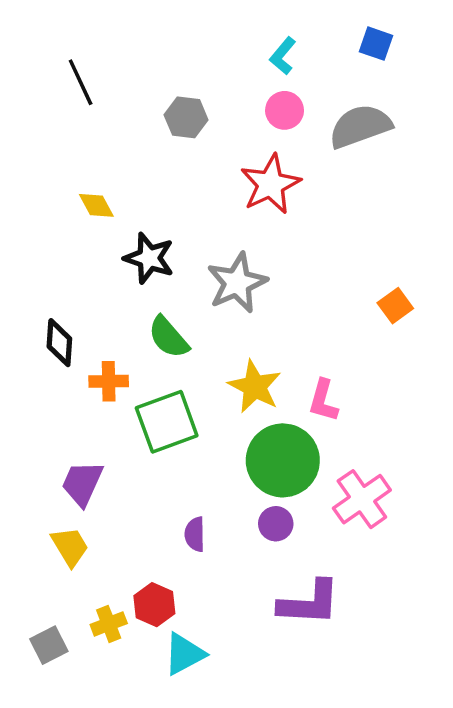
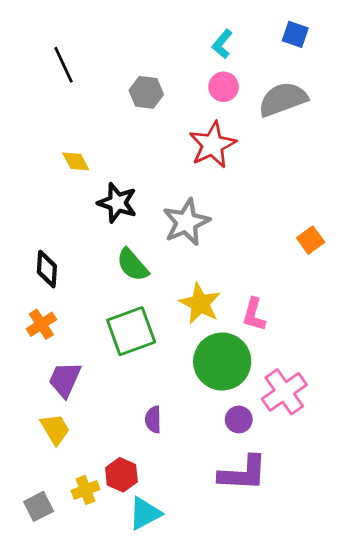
orange cross: (109, 381) -> (41, 324), moved, turned -32
purple circle: (276, 524) -> (239, 419), moved

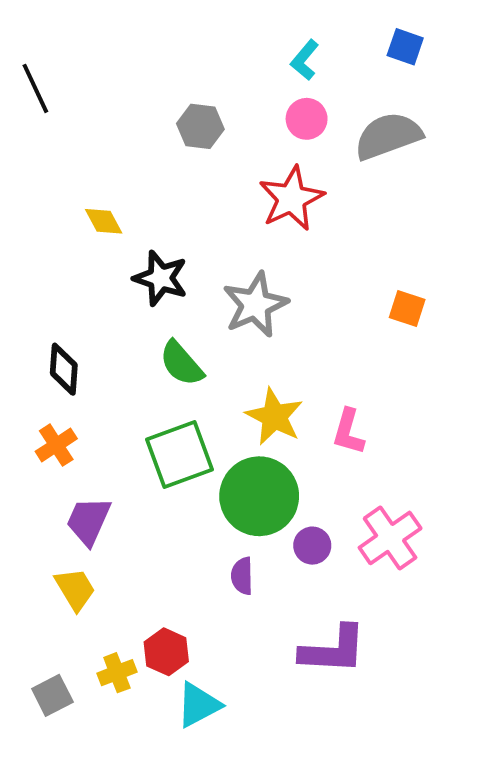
black line: (63, 65) -> (35, 88), moved
orange square: (311, 240) -> (407, 308), moved, turned -36
green circle: (222, 362) -> (259, 496), moved
purple semicircle: (153, 419) -> (242, 576), moved
purple circle: (239, 419) -> (312, 546), moved

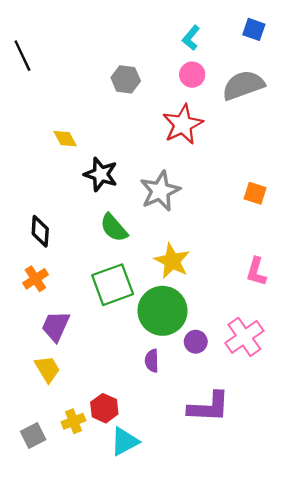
pink L-shape: (348, 432) -> (256, 272), moved

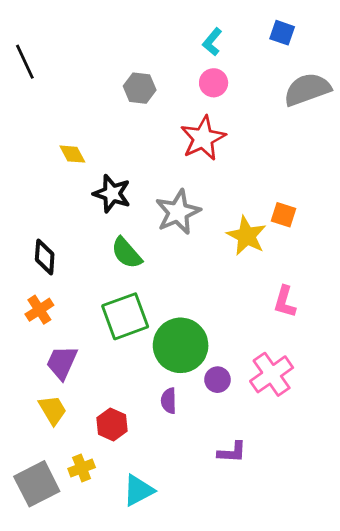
gray semicircle: (243, 85) -> (307, 89), moved
yellow star: (172, 261) -> (247, 236), moved
purple L-shape: (209, 407) -> (232, 452), size x0.6
red hexagon: (104, 408) -> (112, 424), moved
gray square: (33, 435) -> (37, 484), size x1.6

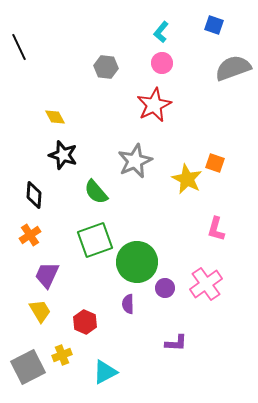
black star: (112, 194) -> (63, 155), moved

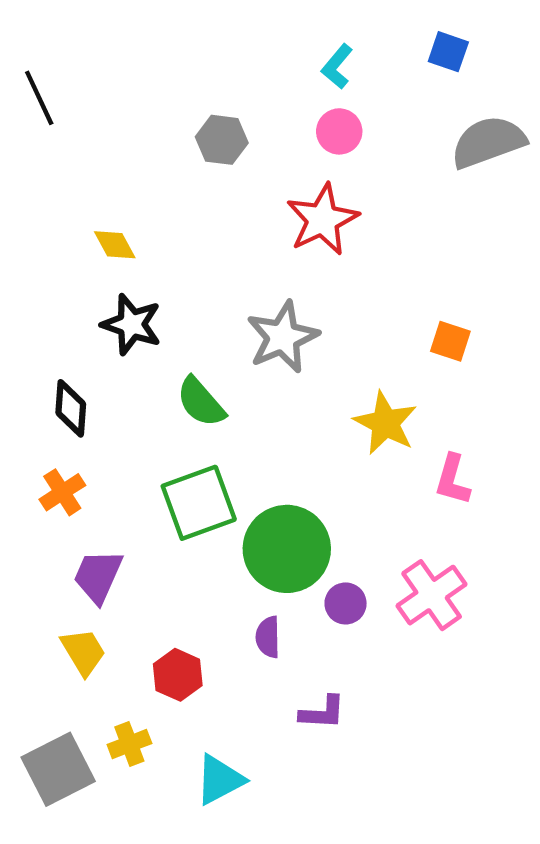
yellow star: (187, 179) -> (385, 423), moved
purple L-shape: (176, 343) -> (322, 713), moved

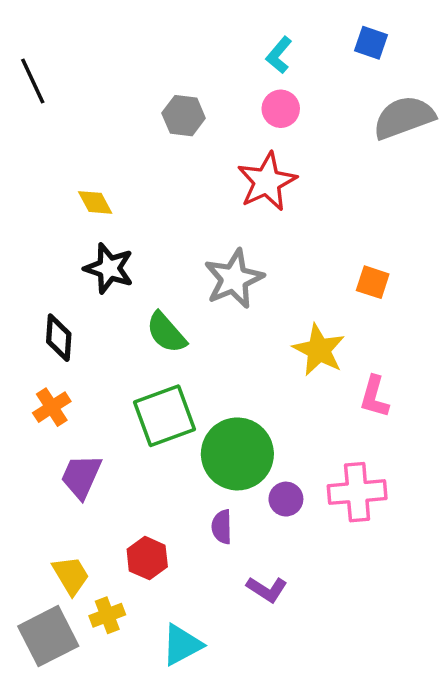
pink cross: (432, 595) -> (357, 492), turned 30
yellow trapezoid: (83, 652) -> (71, 575), moved
purple L-shape: (322, 713) -> (267, 589), turned 30

